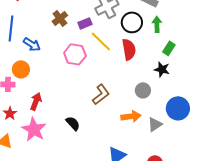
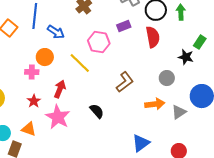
purple rectangle: (85, 23) -> (124, 26), moved
yellow line: (101, 41) -> (80, 63), moved
green rectangle: (169, 48) -> (200, 42), moved

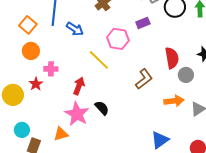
red semicircle: (153, 37) -> (172, 58), moved
orange circle: (45, 57) -> (31, 51), moved
red star: (34, 101) -> (36, 84), moved
black semicircle: (97, 111) -> (102, 108), moved
orange triangle: (29, 129) -> (61, 134), moved, turned -35

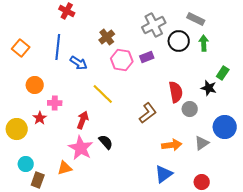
orange square: (28, 25) -> (21, 48), moved
pink hexagon: (118, 39) -> (122, 60), moved
orange arrow: (174, 101) -> (172, 145), moved

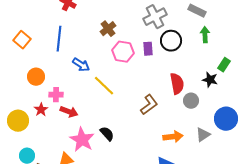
black circle: (179, 41) -> (171, 41), moved
purple rectangle: (147, 57) -> (148, 49), turned -72
blue arrow: (79, 63) -> (81, 65), moved
red arrow: (83, 120) -> (69, 112), moved, turned 90

